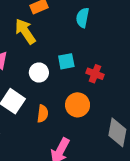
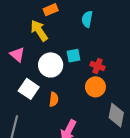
white circle: (39, 72) -> (51, 65), size x1.5
orange circle: (78, 105) -> (95, 87), moved

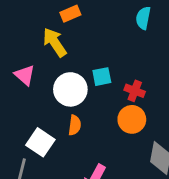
cyan semicircle: (87, 19) -> (143, 18), moved
white square: (29, 89) -> (40, 142), moved
orange semicircle: (54, 99) -> (75, 125), moved

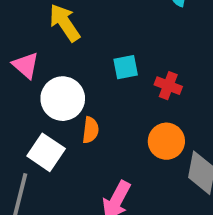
white circle: (70, 89) -> (63, 99), moved
orange circle: (132, 119) -> (166, 141), moved

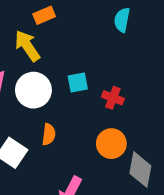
white circle: (63, 99) -> (33, 90), moved

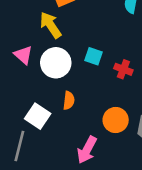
cyan square: (78, 82) -> (93, 56), turned 30
orange circle: (111, 144) -> (116, 120), moved

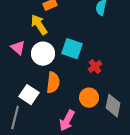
cyan square: (93, 56) -> (72, 49), size x1.5
red cross: (123, 69) -> (95, 67), moved, turned 32
orange semicircle: (69, 100) -> (53, 83), size x1.5

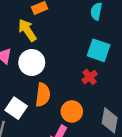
cyan square: (72, 49) -> (99, 50), moved
orange circle: (89, 98) -> (72, 111), moved

